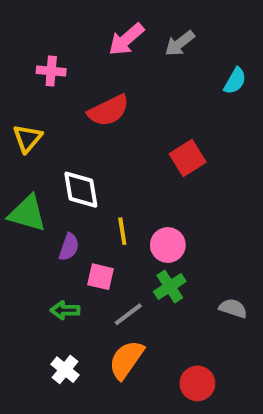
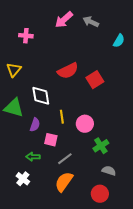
gray arrow: (180, 43) -> (91, 22), turned 63
red semicircle: (108, 111) -> (68, 71), moved
green cross: (170, 287) -> (101, 146), moved
gray semicircle: (233, 308) -> (109, 171), moved
white cross: (65, 370) -> (23, 179), moved

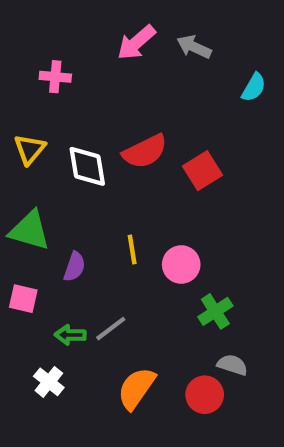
white diamond: (41, 96) -> (87, 166), moved
pink square: (51, 140) -> (23, 299), moved
gray line: (65, 159) -> (111, 329), moved
red circle: (100, 194) -> (205, 395), moved

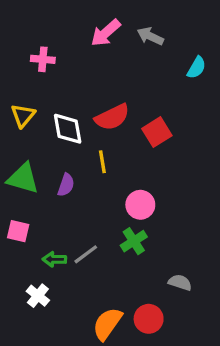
yellow line: (132, 250) -> (102, 162), moved
purple semicircle: (74, 267) -> (66, 185), moved
green cross: (215, 311) -> (134, 241), moved
orange semicircle: (136, 388) -> (107, 324), moved
red circle: (205, 395) -> (149, 319), moved

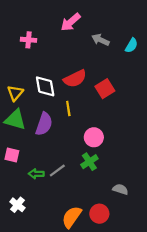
gray arrow: (150, 36) -> (100, 40), moved
yellow triangle: (23, 116) -> (15, 93), moved
purple semicircle: (66, 185) -> (44, 124), size x1.5
white cross: (38, 296) -> (17, 205), moved

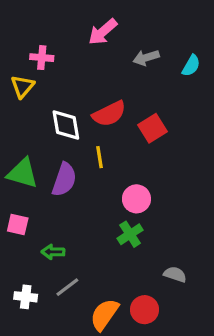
gray arrow: (100, 40) -> (146, 58), turned -42
yellow triangle: (15, 93) -> (22, 86), moved
gray line: (57, 170) -> (67, 287), moved
white cross: (17, 205) -> (26, 297), turned -32

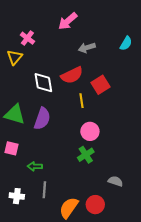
pink cross: (42, 58) -> (27, 38), turned 32
gray arrow: (146, 58) -> (87, 48), moved
yellow line: (100, 157) -> (81, 101), moved
gray line: (67, 287) -> (44, 190), turned -49

